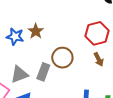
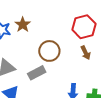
gray rectangle: (43, 72) -> (37, 73), moved, turned 42

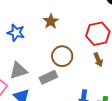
brown star: (23, 25) -> (51, 21), moved

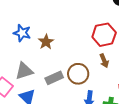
brown star: (51, 21) -> (46, 42), moved
brown circle: (62, 56) -> (78, 74), moved

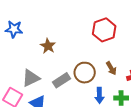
blue star: (22, 33) -> (14, 29), moved
brown arrow: (104, 61) -> (111, 68), moved

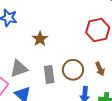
gray rectangle: (62, 80) -> (49, 75), turned -72

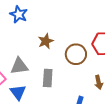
brown circle: (73, 70) -> (76, 54), moved

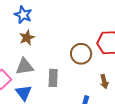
brown star: (46, 41) -> (27, 38), moved

